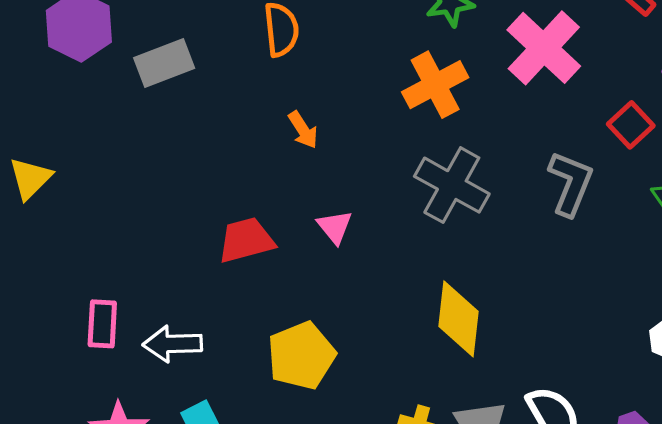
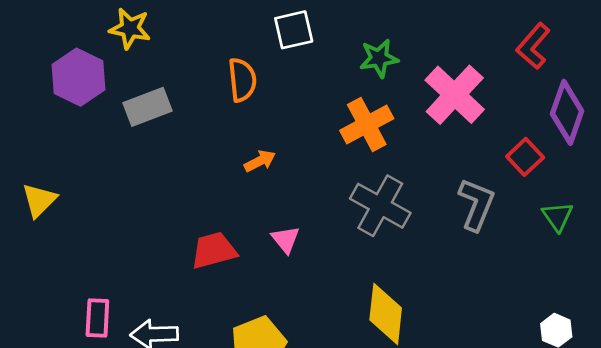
orange arrow: (303, 130) -> (260, 161), turned -84

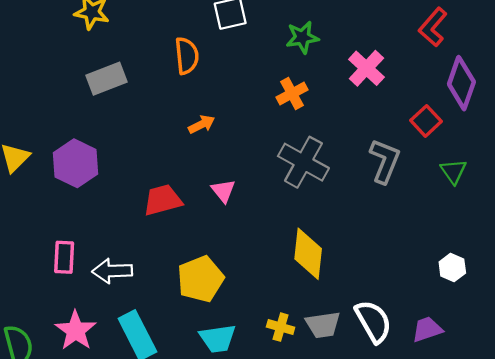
purple hexagon: (78, 77) -> (76, 163), moved
pink cross: (455, 95) -> (366, 68), size x0.7
orange cross: (367, 125) -> (292, 93), size x0.7

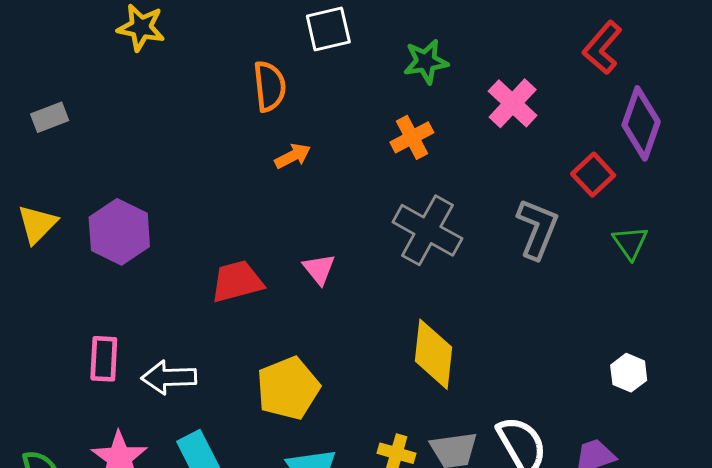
gray rectangle: (107, 79) -> (50, 117), moved, size x0.7
orange arrow: (202, 124) -> (293, 156), moved

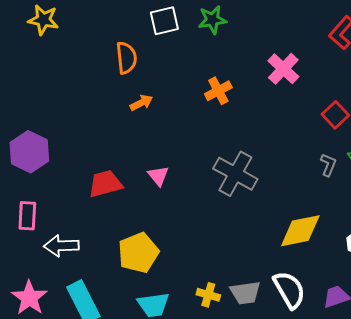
green star: (426, 62) -> (212, 20), moved
gray L-shape: (537, 229) -> (328, 165), moved, size x0.6
gray cross: (427, 230) -> (235, 174), moved
yellow diamond: (434, 354) -> (300, 231), moved, turned 72
pink rectangle: (104, 359) -> (27, 216), moved

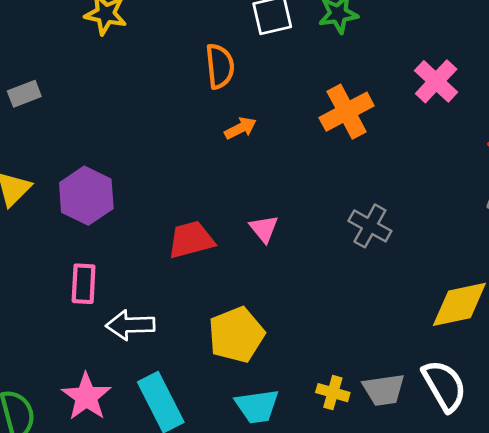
orange cross: (218, 91) -> (347, 112), size x1.4
gray cross: (235, 174) -> (370, 226), size x0.7

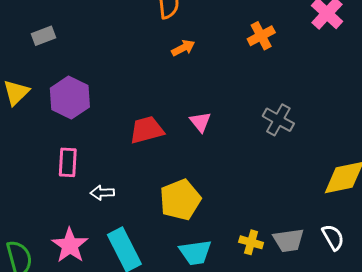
gray rectangle: (24, 94) -> (43, 36), moved
orange cross: (347, 112) -> (261, 36), size x0.7
white arrow: (130, 325) -> (102, 193), size x0.7
white semicircle: (444, 386) -> (333, 237), size x0.7

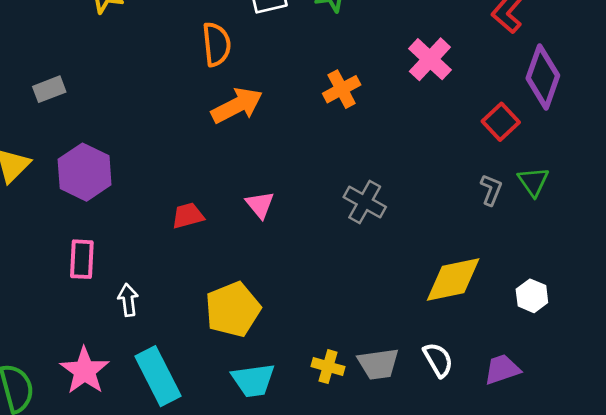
orange arrow: (183, 48) -> (237, 105), size x1.6
red trapezoid: (147, 130) -> (188, 216), size x0.7
white arrow: (102, 193) -> (128, 300), turned 85

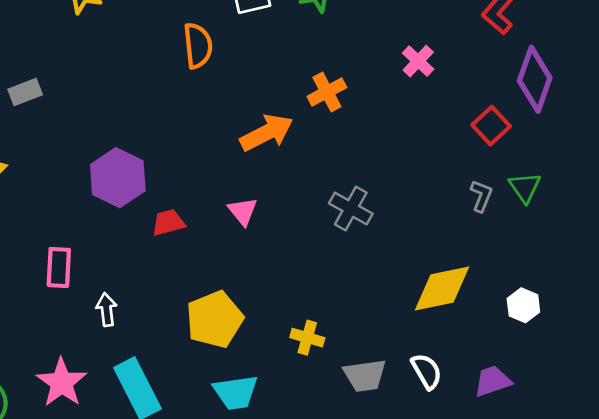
pink cross: (430, 59) -> (418, 61), size x0.7
orange arrow: (237, 105) -> (267, 133), moved
purple hexagon: (85, 172) -> (118, 178), moved
yellow cross: (328, 367) -> (307, 338), moved

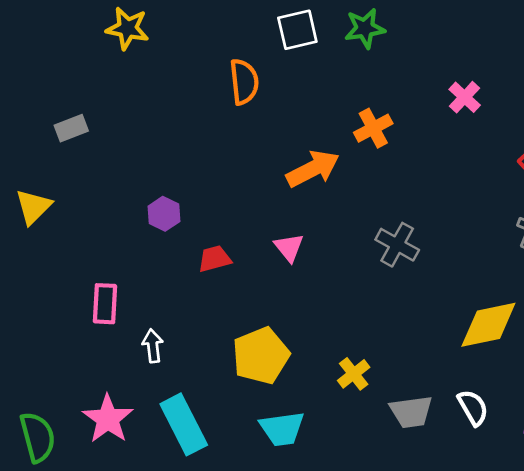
purple hexagon: (118, 178) -> (164, 214), size x0.6
yellow cross: (307, 338) -> (354, 374), turned 36

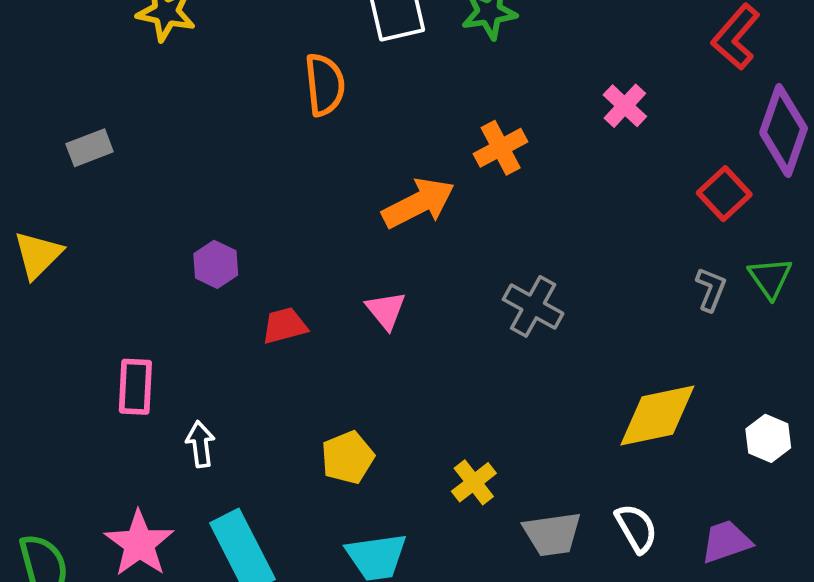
yellow pentagon: (261, 356) -> (348, 457), size x0.7

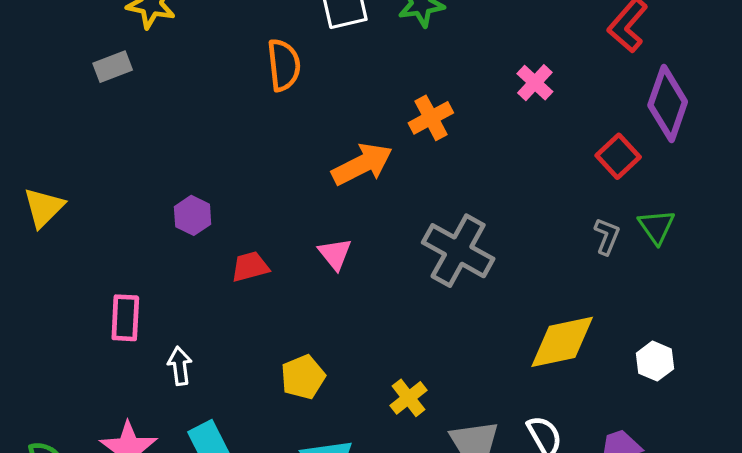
gray rectangle: (90, 148) -> (113, 67), moved
gray cross: (533, 306) -> (458, 251), size x1.4

